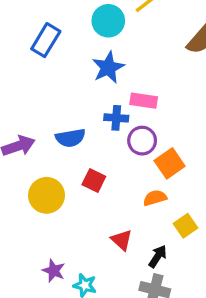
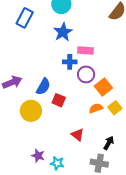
blue semicircle: (70, 138) -> (43, 87), moved, turned -48
yellow square: (186, 226) -> (115, 108), moved
black arrow: (158, 256) -> (109, 143), moved

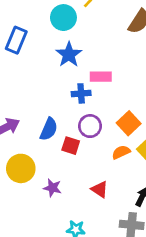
purple circle: (86, 74) -> (90, 126), moved
yellow circle: (31, 111) -> (21, 168), moved
purple star: (38, 156) -> (52, 188), moved

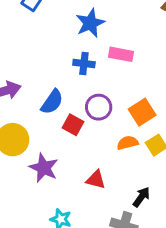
blue cross: (81, 93) -> (84, 64), moved
purple star: (52, 188) -> (44, 168), size x1.4
red triangle: (100, 189) -> (96, 180), turned -30

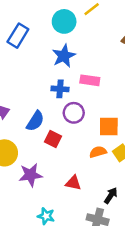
purple circle: (99, 107) -> (74, 113), moved
orange square: (142, 112) -> (109, 127), turned 35
purple star: (44, 168) -> (31, 175), turned -30

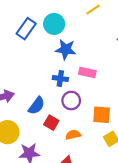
cyan circle: (64, 21) -> (54, 24), moved
blue star: (64, 56) -> (66, 49), turned 30
orange semicircle: (98, 152) -> (73, 135), moved

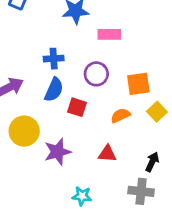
blue cross: (60, 78) -> (54, 59), moved
orange semicircle: (73, 135) -> (120, 115), moved

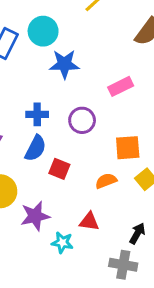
pink rectangle: (109, 34) -> (121, 86), moved, turned -30
purple circle: (96, 74) -> (82, 120), moved
cyan star: (82, 196) -> (62, 243), moved

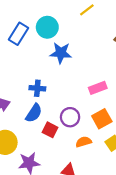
pink rectangle: (121, 86) -> (98, 88), moved
purple circle: (82, 120) -> (70, 117), moved
orange square: (128, 148) -> (102, 119), turned -30

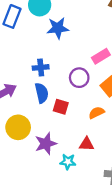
blue semicircle: (34, 113) -> (42, 93), turned -36
purple circle: (70, 117) -> (79, 78), moved

